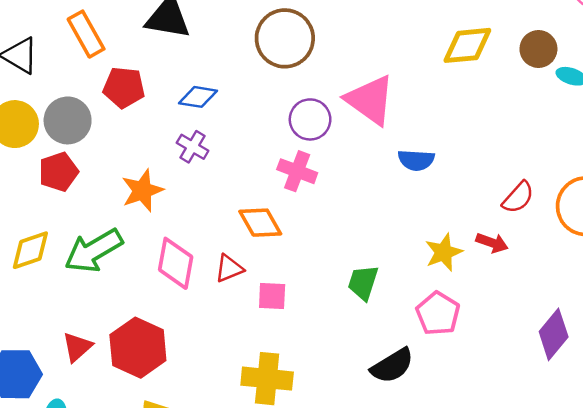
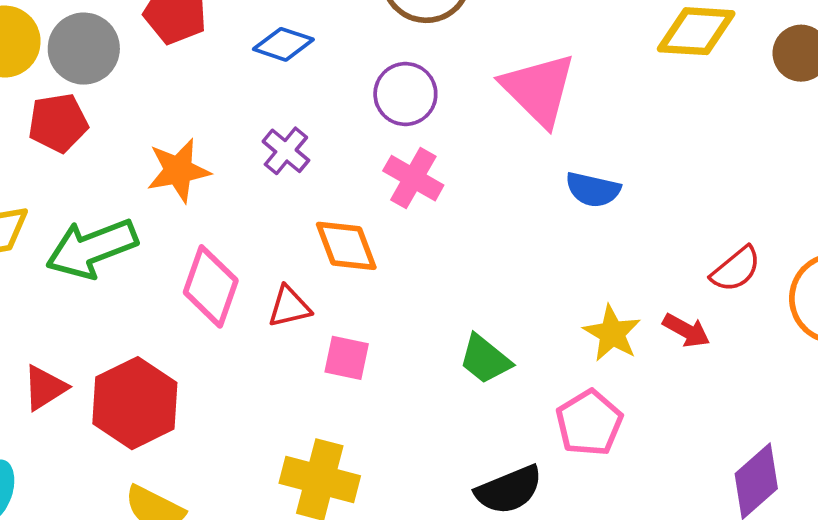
purple circle: (310, 119) -> (405, 94), moved
purple cross: (193, 147) -> (286, 151), moved
yellow star: (444, 252) -> (612, 333), turned -30
green trapezoid: (363, 283) -> (485, 359), turned -78

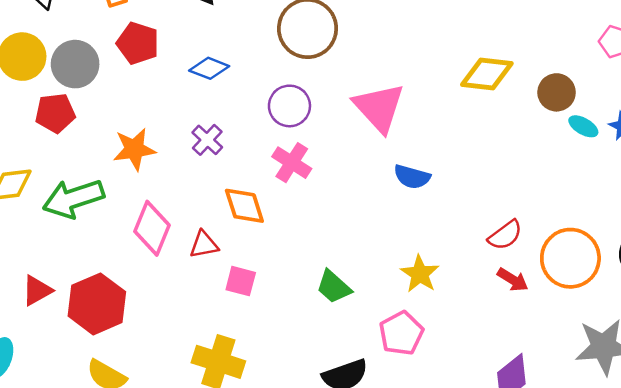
red arrow: (686, 330) -> (513, 280), moved

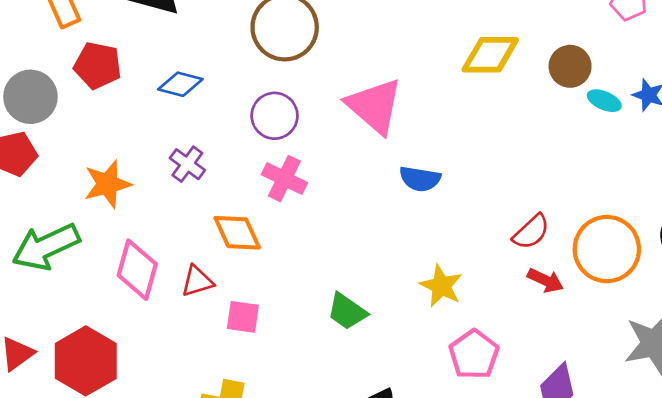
pink pentagon: (401, 333) -> (474, 354), moved

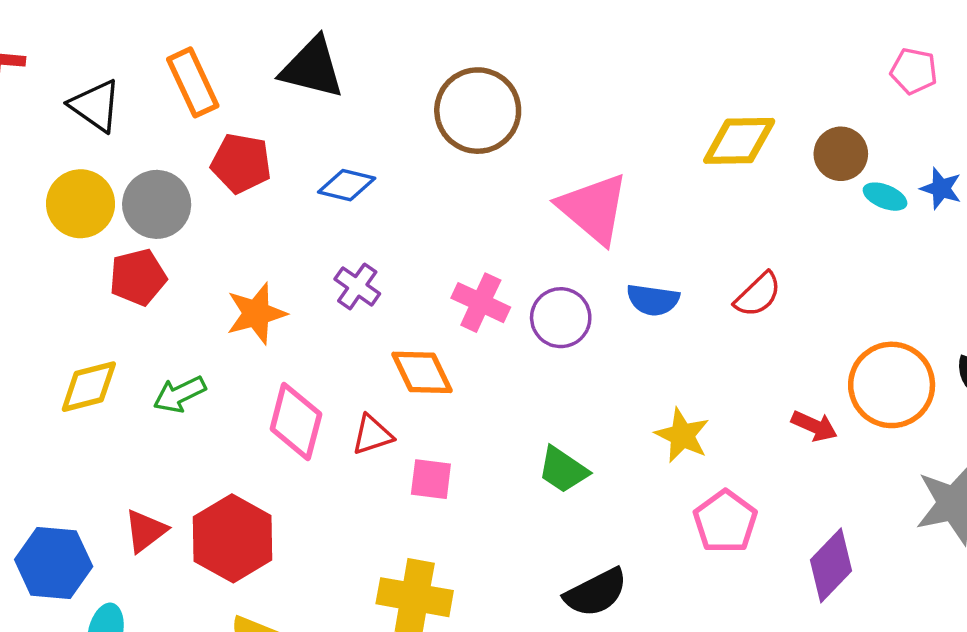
purple circle: (275, 116) -> (561, 318), moved
red semicircle: (531, 232) -> (758, 295), moved
green arrow: (46, 247) -> (180, 394), size x0.6

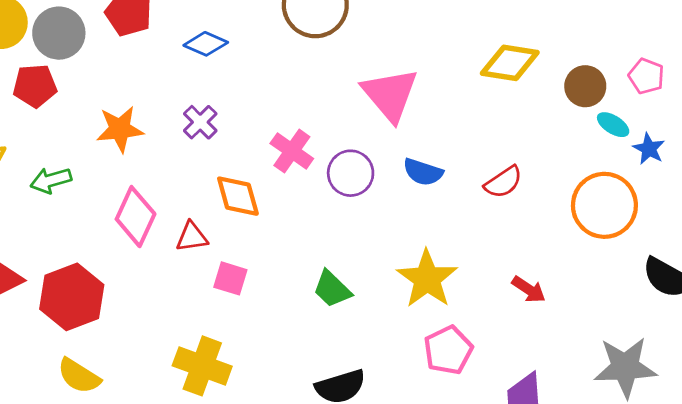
pink pentagon: (914, 71) -> (646, 76), moved
blue star: (941, 188) -> (649, 149), moved
orange circle: (892, 385) -> (604, 205), moved
yellow star: (682, 435) -> (427, 279), size x1.4

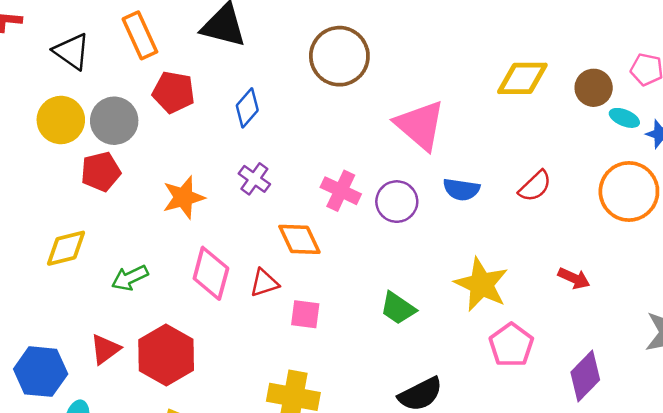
blue diamond: (206, 44) -> (247, 108), turned -63
green arrow: (51, 180) -> (130, 278), moved

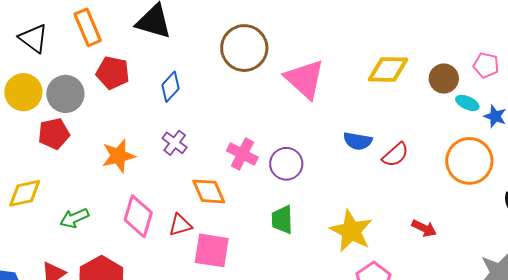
pink triangle: (420, 125) -> (305, 79), moved
blue semicircle: (461, 189) -> (358, 141), moved
green trapezoid: (398, 308) -> (282, 220), moved, turned 52
pink square: (305, 314) -> (212, 250), size x1.5

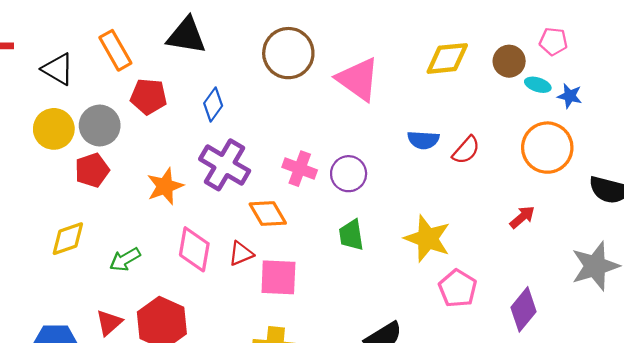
purple cross: (175, 143) -> (225, 165), size x1.8
red arrow: (424, 228) -> (522, 217), moved, turned -60

